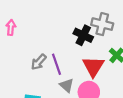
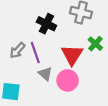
black cross: (83, 35) -> (46, 24), moved

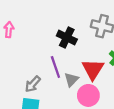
gray arrow: (17, 50) -> (33, 84), moved
gray triangle: (45, 74) -> (71, 80), moved, turned 32

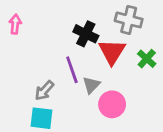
red triangle: (93, 69) -> (112, 52), moved

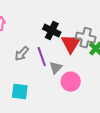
gray cross: (129, 20) -> (86, 38), moved
gray arrow: (44, 91) -> (22, 54), moved

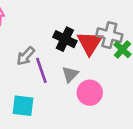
black cross: (52, 31) -> (65, 39), moved
purple line: (42, 57) -> (41, 70), moved

